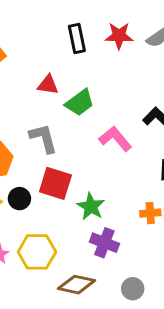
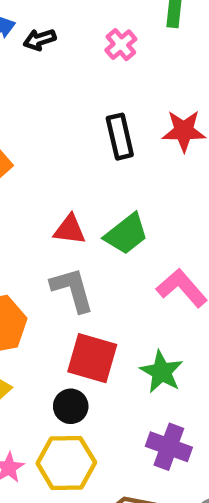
red triangle: (48, 85) -> (70, 230), moved
black circle: (19, 199) -> (71, 406), moved
green star: (91, 207) -> (162, 372), moved

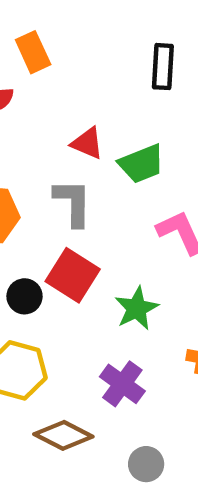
black circle: (71, 406) -> (25, 296), moved

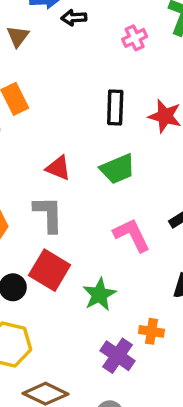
green trapezoid: (141, 164) -> (118, 169), moved
purple cross: (122, 384) -> (118, 356), moved

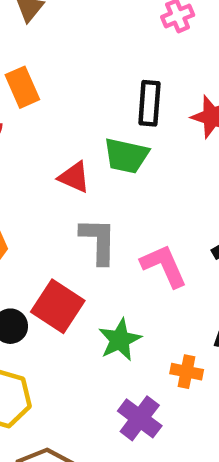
green trapezoid: (118, 169) -> (126, 156), moved, turned 33
gray L-shape: (48, 214) -> (98, 241), moved
orange cross: (151, 331) -> (187, 372), moved

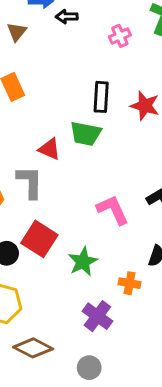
gray L-shape: (98, 241) -> (30, 182), moved

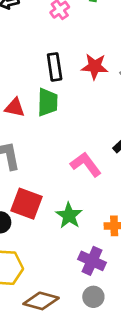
green trapezoid: (86, 134) -> (48, 102), turned -88
red triangle: (50, 149) -> (15, 108), moved
gray circle: (89, 368) -> (93, 297), moved

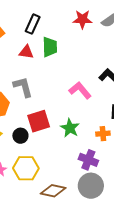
black rectangle: (55, 67) -> (33, 24), moved, turned 36
red square: (26, 204) -> (39, 121), turned -35
gray circle: (93, 297) -> (91, 186), size x1.6

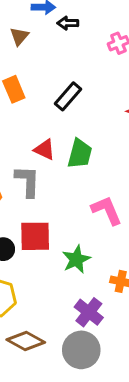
green trapezoid: (50, 47) -> (80, 154), moved
red triangle: (26, 52) -> (45, 150), moved

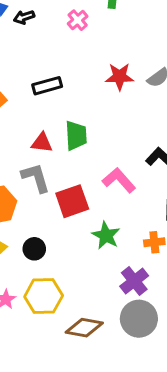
black rectangle: (68, 96) -> (47, 86), turned 52
red square: (35, 236) -> (72, 201), moved
purple cross: (89, 312) -> (134, 281), turned 32

